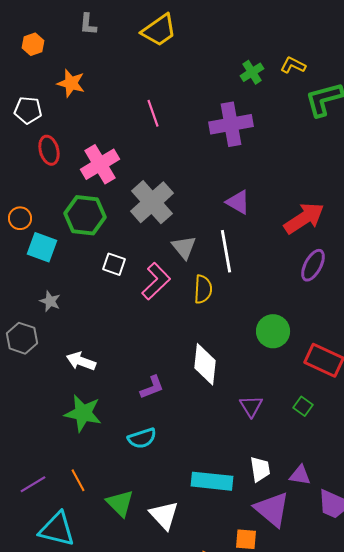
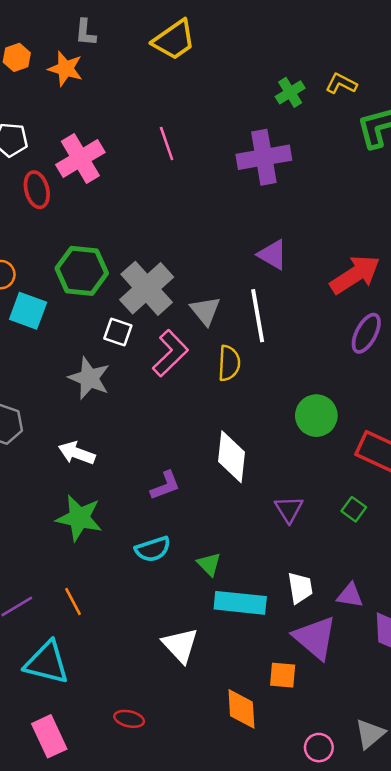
orange star: (71, 83) -> (65, 69), moved
pink cross: (100, 164) -> (80, 159), moved
gray cross: (152, 202) -> (147, 288), moved
gray star: (50, 301) -> (89, 378), moved, size x1.6
green triangle: (120, 503) -> (209, 564), moved, size x0.7

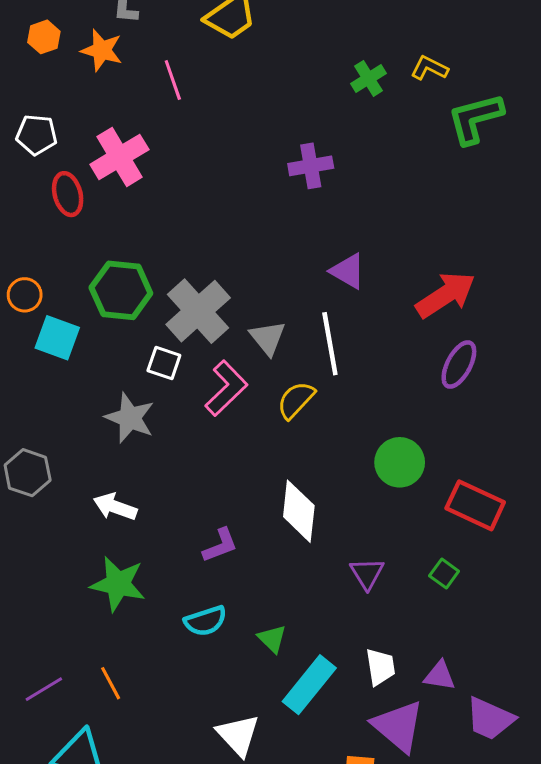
pink line: (167, 144) -> (173, 80), moved
purple cross: (264, 157) -> (311, 166), moved, size x0.7
yellow semicircle: (229, 363) -> (296, 400), turned -140
cyan rectangle: (240, 603) -> (309, 685), turned -57

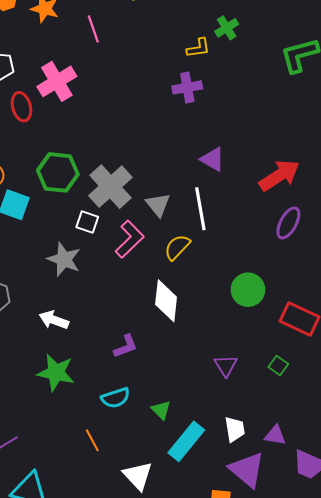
yellow L-shape: (429, 68) -> (198, 48), moved, turned 145
white diamond: (299, 511) -> (166, 301), moved
orange line: (111, 683) -> (92, 440), moved

